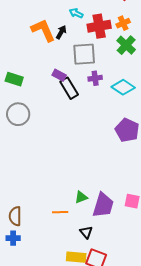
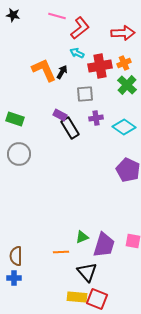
gray square: (84, 54) -> (85, 94), size x0.7
black triangle: (86, 232) -> (87, 272), size x1.5

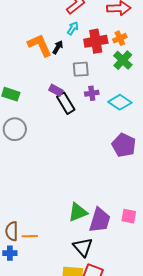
cyan arrow: (77, 53) -> (73, 28), turned 96
green triangle: (82, 237) -> (78, 212), size x1.5
orange line: (61, 252) -> (30, 236), moved

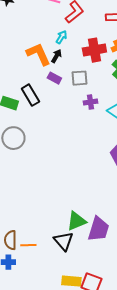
cyan arrow: (73, 28) -> (61, 37), moved
purple rectangle: (56, 90) -> (54, 78), moved
black rectangle: (66, 103) -> (30, 95), moved
black triangle: (83, 247) -> (63, 241), moved

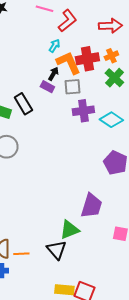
orange L-shape: (38, 54) -> (68, 63), moved
black arrow: (56, 56) -> (53, 74), moved
purple cross: (90, 102) -> (83, 111), size x1.5
purple trapezoid: (98, 229) -> (91, 206), moved

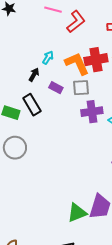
cyan arrow: (54, 46) -> (48, 58), moved
black arrow: (53, 74) -> (34, 75), moved
green triangle: (69, 230) -> (77, 213), moved

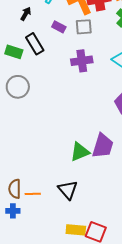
black arrow: (34, 75) -> (26, 14), moved
purple cross: (92, 112) -> (82, 61), moved

